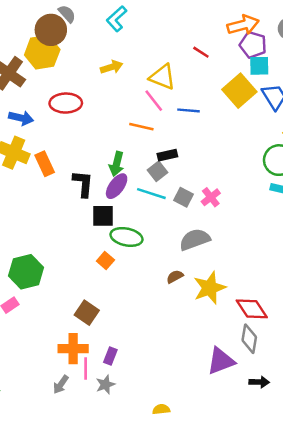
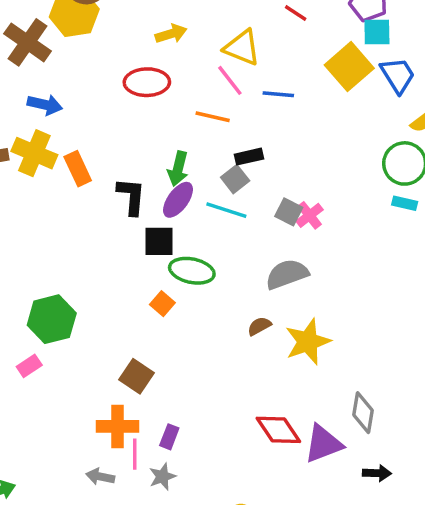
red ellipse: (66, 103) -> (147, 82), moved
gray square: (184, 197) -> (289, 212), moved
red diamond: (252, 309) -> (278, 430), moved
gray arrow: (61, 385) -> (100, 477), turned 66

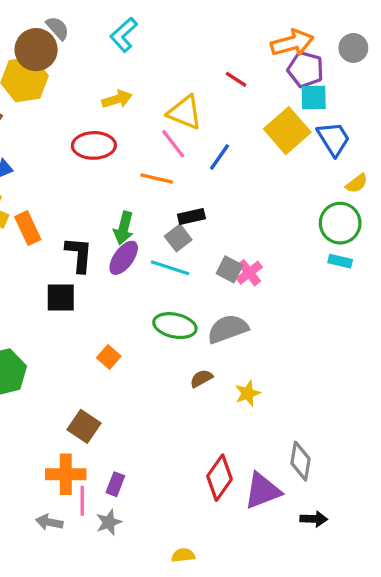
blue line: (278, 94) -> (220, 157), turned -60
black square: (159, 241) -> (61, 297), moved
green ellipse: (192, 271) -> (175, 326), moved
yellow star: (308, 342) -> (248, 393), size x0.6
red diamond: (278, 430) -> (220, 478), turned 69

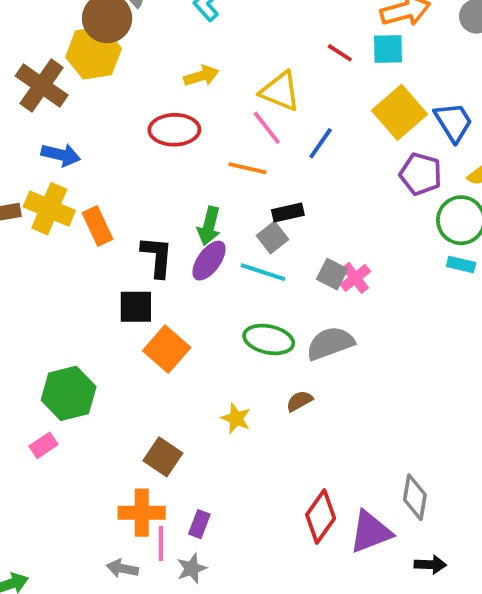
purple pentagon: (305, 69) -> (421, 174), moved
cyan square: (314, 98) -> (388, 49), moved
orange square: (109, 357) -> (167, 349), moved, size x1.6
yellow star: (248, 393) -> (236, 418), moved, turned -30

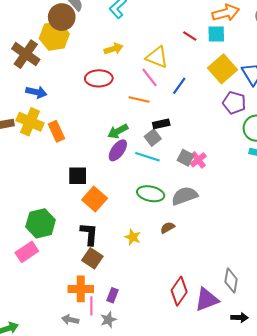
green arrow: (209, 226) -> (118, 131), turned 48
black L-shape: (157, 257) -> (89, 234), moved
pink rectangle: (44, 445) -> (27, 252), size x1.5

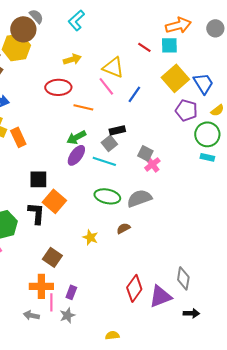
orange line: (139, 100) -> (83, 107), moved
gray square: (186, 158) -> (145, 153), moved
black L-shape: (89, 234) -> (36, 213), moved

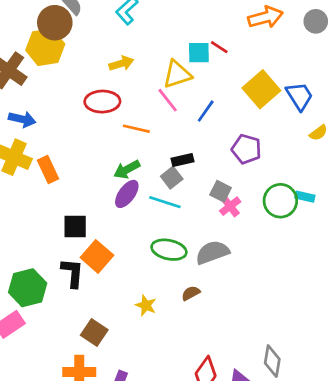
cyan square: (169, 45) -> (199, 53), moved
yellow triangle: (113, 67) -> (177, 74), turned -40
purple pentagon: (186, 110) -> (246, 149), moved
green circle: (207, 134) -> (280, 201), moved

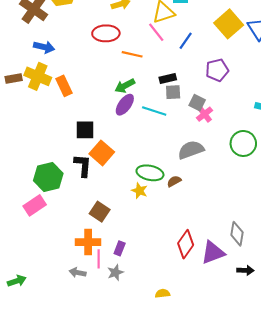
purple pentagon: (246, 149) -> (217, 70), turned -30
gray square: (172, 178) -> (173, 92), moved, turned 35
green circle: (280, 201) -> (243, 143), moved
green ellipse: (169, 250) -> (150, 173), moved

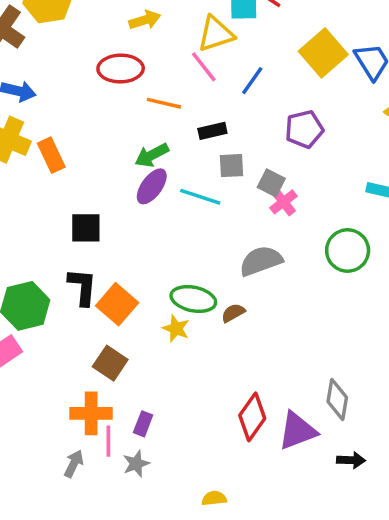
black rectangle: (168, 78) -> (212, 131), moved
orange square: (102, 153) -> (117, 304), moved
gray arrow: (78, 272) -> (74, 464), turned 105

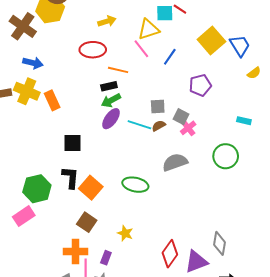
black rectangle: (212, 131) -> (109, 86), moved
brown semicircle: (233, 313) -> (159, 126), moved
yellow star: (176, 328) -> (125, 233), moved

